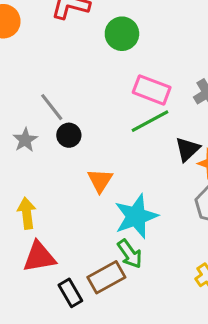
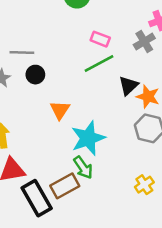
pink rectangle: (152, 90) -> (100, 39), size x0.7
gray line: (52, 107) -> (22, 53), turned -50
black rectangle: (70, 293) -> (37, 198), size x1.6

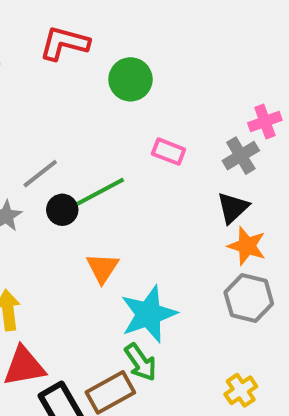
gray line: (22, 53) -> (40, 174), turned -40
green line: (99, 64) -> (100, 192), moved
black triangle: (128, 86) -> (233, 208), moved

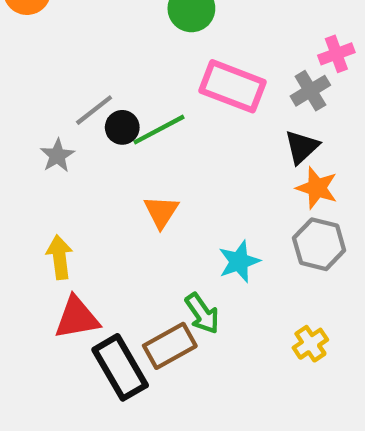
pink rectangle: (169, 152) -> (233, 86), size x1.8
black circle: (62, 210) -> (122, 127), moved
cyan star: (149, 314) -> (239, 262), moved, size x0.7

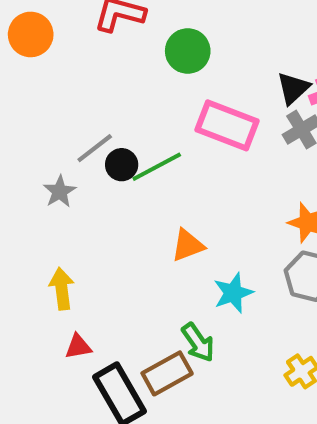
black triangle: (302, 147) -> (293, 88), moved
orange triangle: (161, 212) -> (188, 245), moved, turned 36
red triangle: (77, 318) -> (78, 347), size x0.6

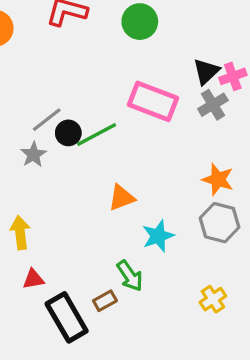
green circle: (188, 51) -> (140, 22), moved
gray star: (60, 192) -> (33, 155), moved
brown rectangle: (167, 373) -> (105, 301), size x0.6

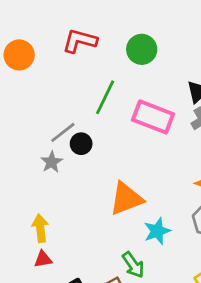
green line: (97, 135) -> (105, 97), moved, turned -36
orange triangle: (122, 198) -> (126, 199), size x1.5
red triangle: (33, 279) -> (43, 259), moved

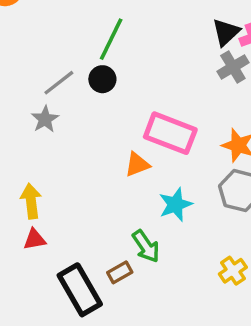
pink rectangle: (153, 117) -> (170, 133), moved
black circle: (81, 144) -> (102, 79), moved
orange triangle: (126, 199) -> (137, 164), size x0.6

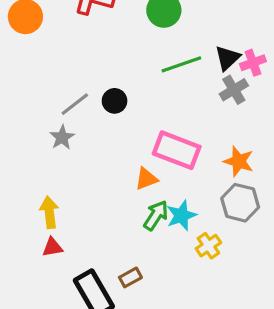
green line: (111, 39) -> (181, 64), moved, turned 45
green arrow: (146, 246) -> (156, 215), moved, turned -112
yellow cross: (233, 271) -> (208, 246), moved

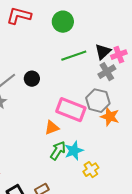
gray hexagon: (240, 203) -> (98, 101), moved

